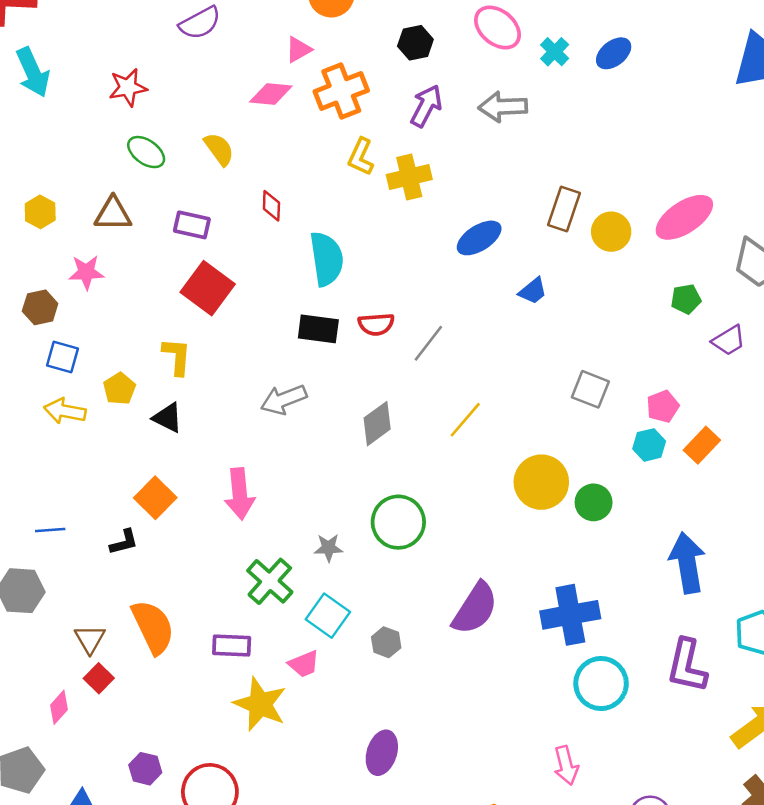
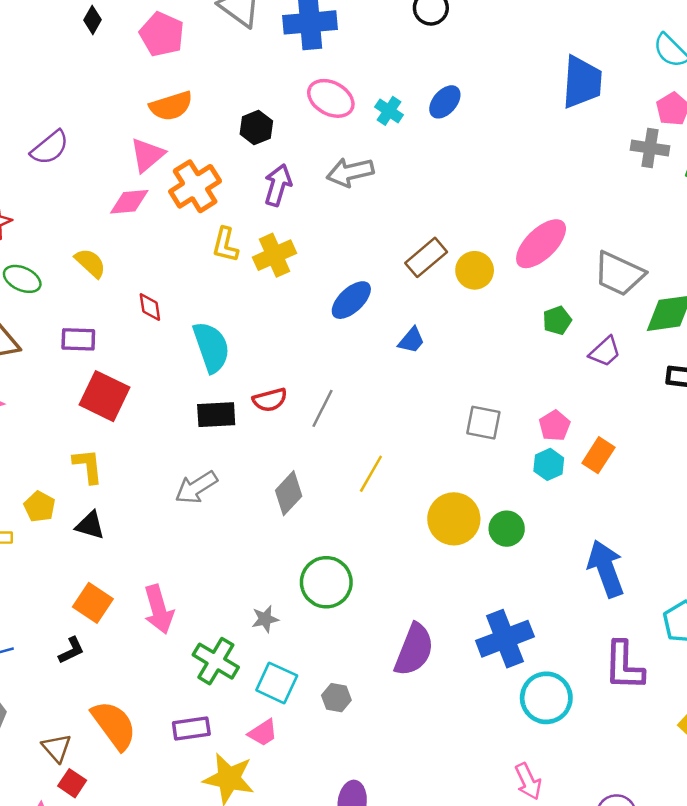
pink triangle: (298, 50) -> (147, 155), size x1.4
brown rectangle: (564, 209) -> (426, 257), turned 42
pink arrow: (240, 494) -> (159, 609), moved

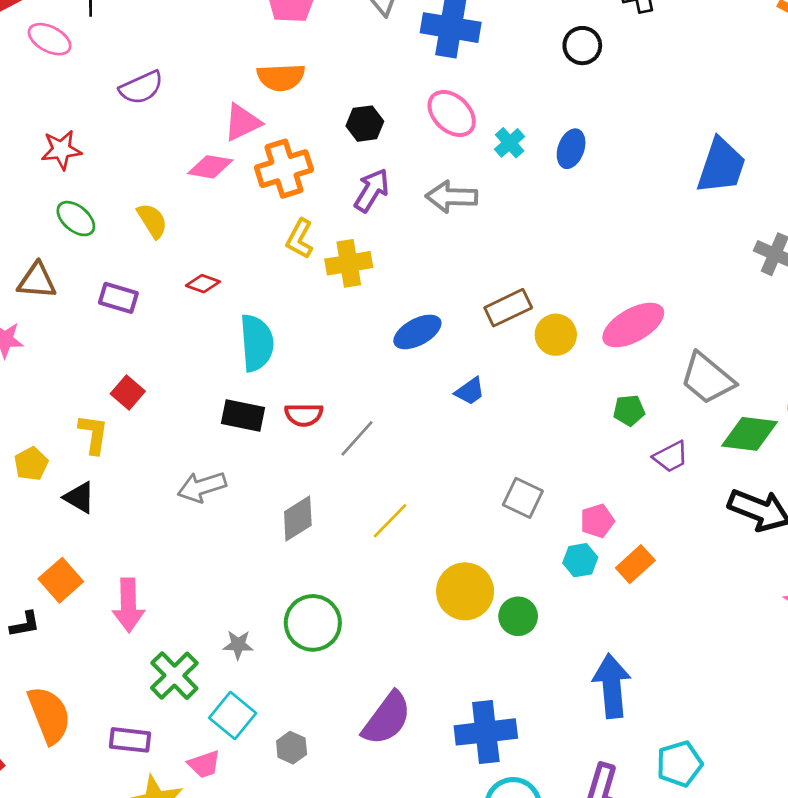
blue ellipse: (445, 102) -> (571, 149), turned -36
red diamond: (150, 307) -> (203, 284), turned -76
red square: (105, 396) -> (128, 393), moved, size x0.6

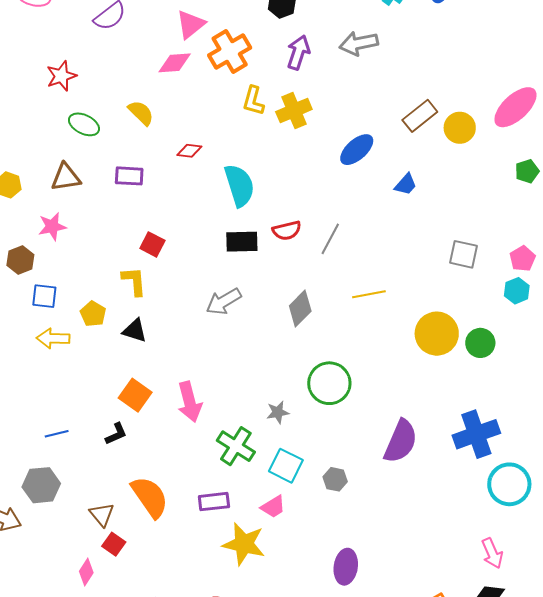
yellow line: (390, 521) -> (369, 294), turned 48

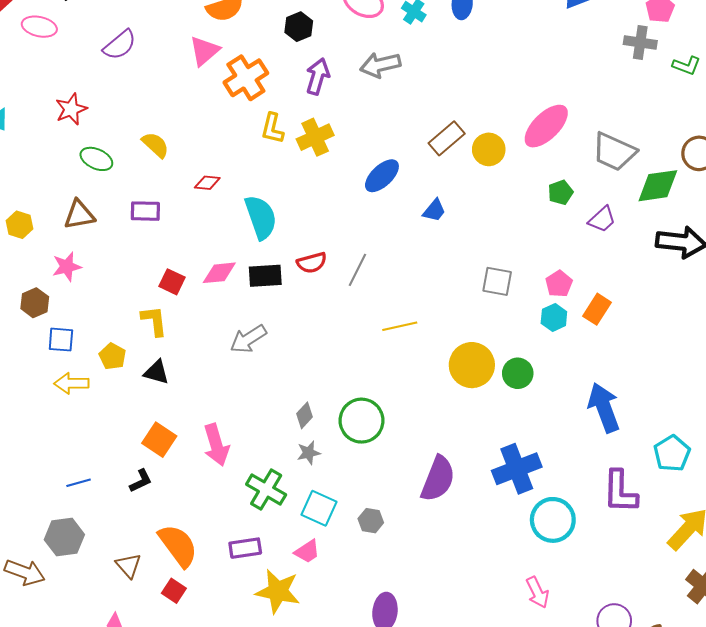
pink diamond: (175, 63) -> (219, 273), moved
gray diamond: (300, 308) -> (304, 415), moved, size x0.7
red square: (114, 544) -> (174, 591), moved

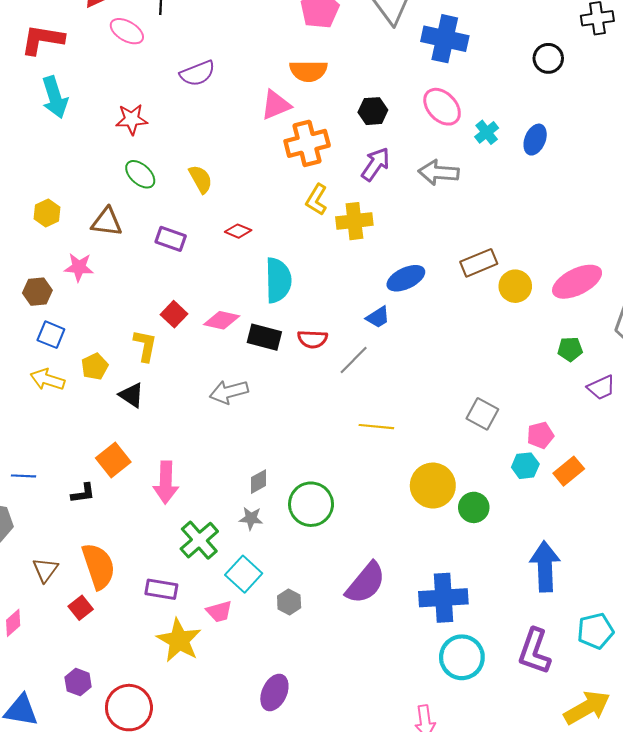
blue trapezoid: (434, 210) -> (378, 317), moved

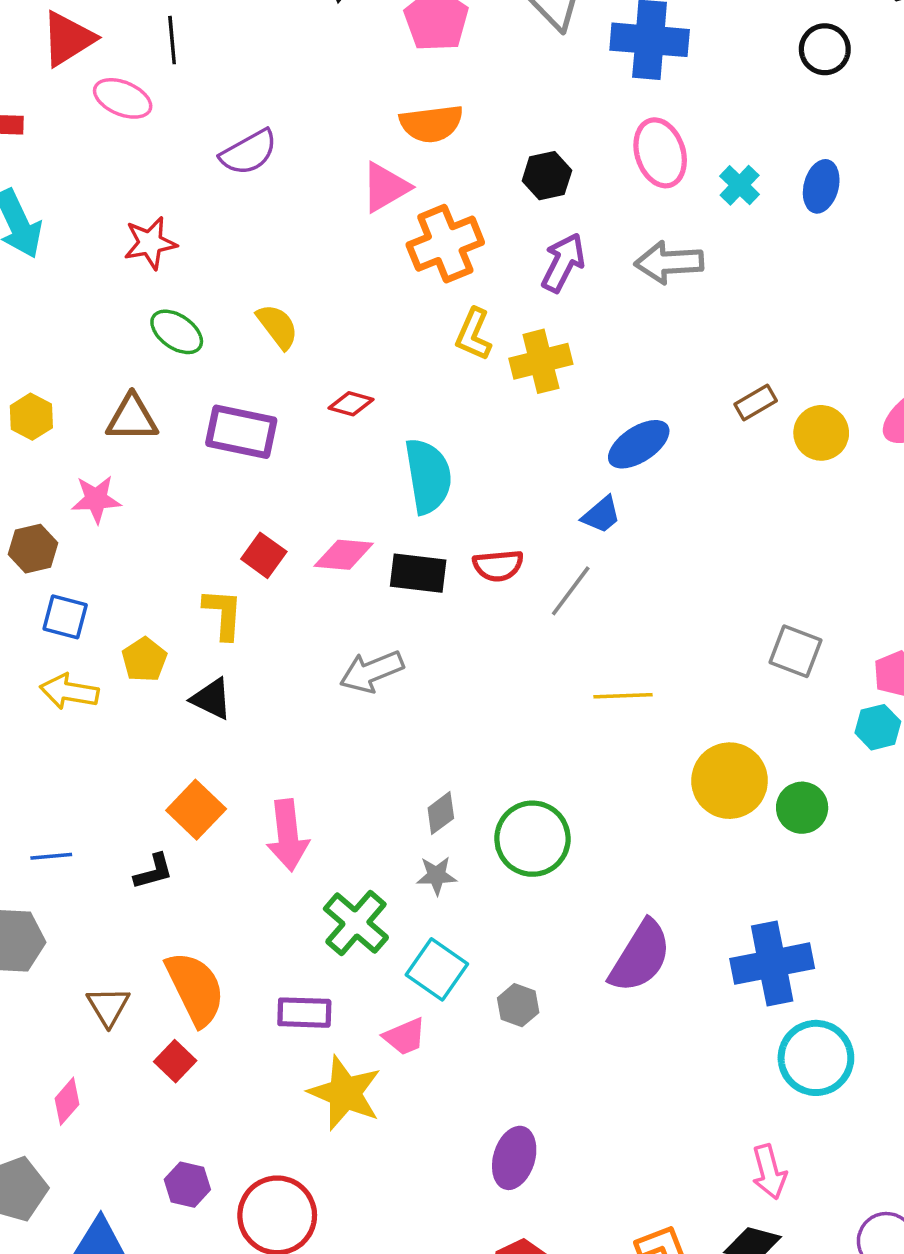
pink ellipse: (442, 107) -> (660, 153), turned 33
purple rectangle: (171, 239) -> (241, 432), size x1.4
brown rectangle: (479, 263) -> (756, 402), size x0.7

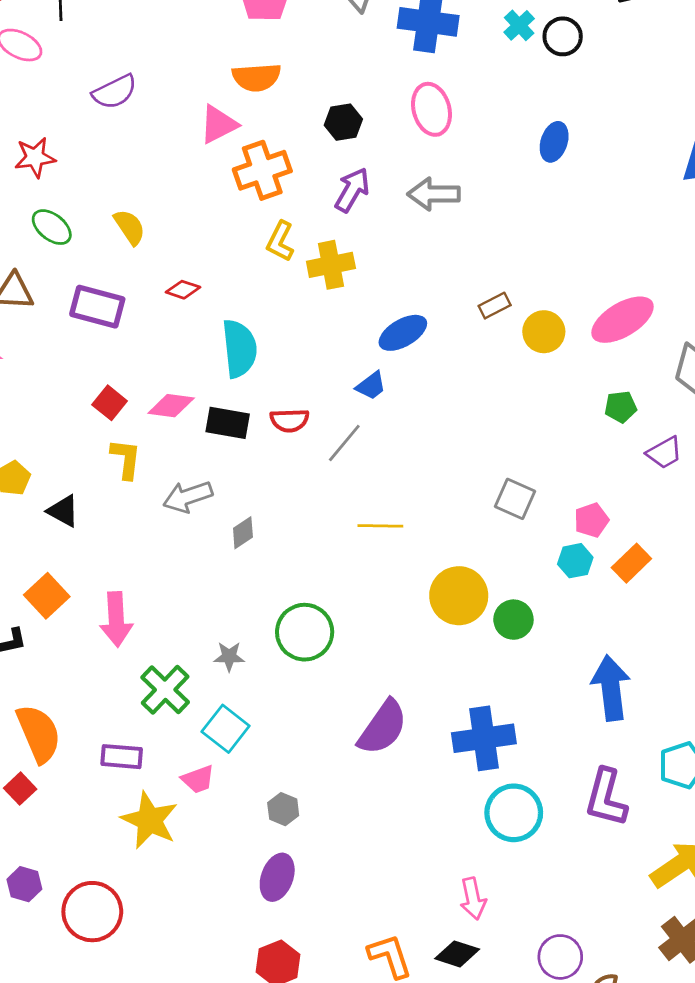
cyan cross: (740, 185) -> (519, 25), moved
yellow L-shape: (223, 614) -> (126, 459), moved
gray diamond: (441, 813) -> (243, 533), moved
gray hexagon: (518, 1005) -> (283, 809), moved

